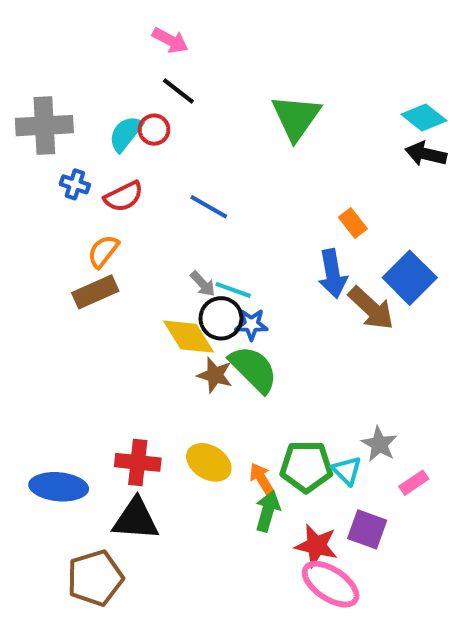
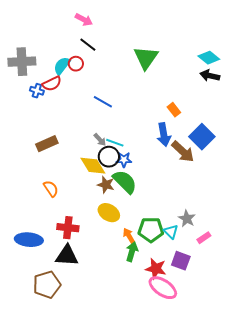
red semicircle: (124, 197) -> (52, 84), moved
orange semicircle: (103, 251) -> (51, 189), moved, turned 108
yellow ellipse: (209, 462) -> (109, 213), moved

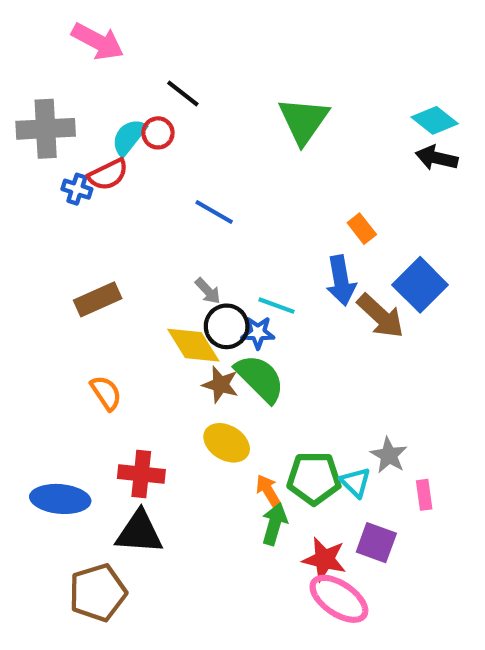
pink arrow: (84, 20) -> (98, 41), moved, size x1.4
cyan line: (115, 143) -> (277, 306), moved
pink rectangle: (204, 238) -> (424, 495), turned -64

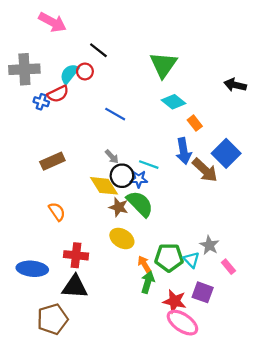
cyan diamond: (435, 120) -> (173, 102), moved
pink rectangle: (424, 495) -> (228, 267), turned -32

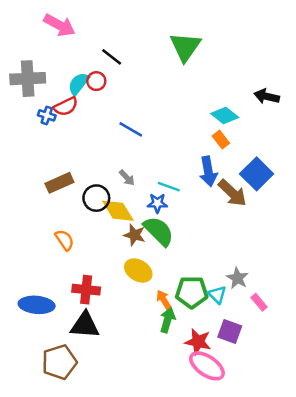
green triangle: (163, 65) -> (185, 47), moved
cyan diamond: (173, 102) -> (225, 115), moved
black circle: (122, 176) -> (96, 198), moved

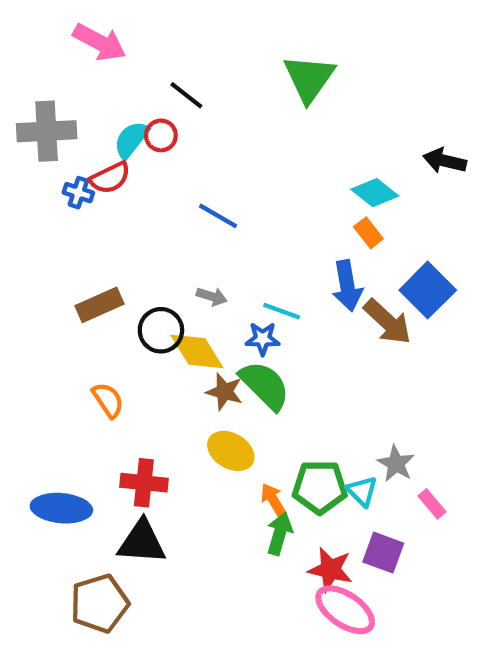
gray arrow: (127, 178) -> (212, 296), turned -30

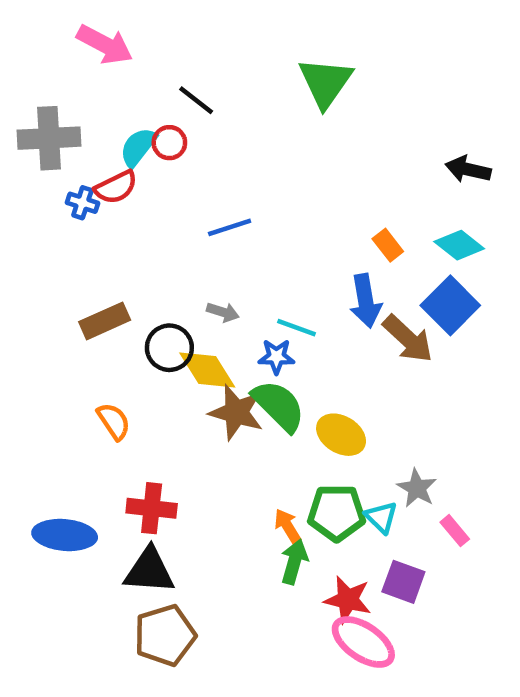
cyan diamond: (375, 193) -> (459, 245), moved
blue line: (218, 216) -> (230, 227), turned -48
brown star: (224, 392) -> (236, 412), size x1.4
yellow ellipse: (231, 451) -> (341, 435), moved
brown pentagon: (100, 603) -> (165, 635), moved

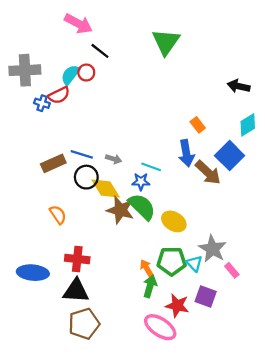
pink arrow: (105, 45) -> (78, 24), moved
blue line: (230, 227) -> (82, 154), moved, turned 35
cyan diamond: (459, 245) -> (248, 125), moved, turned -70
gray star: (417, 488) -> (212, 249), size x1.4
pink ellipse: (363, 642) -> (160, 327), moved

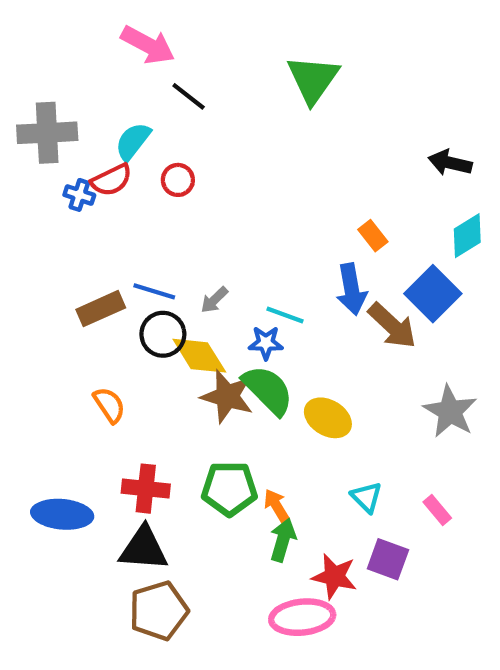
red circle: (86, 73) -> (178, 180), moved
gray arrow: (114, 159) -> (214, 300), turned 119
gray star: (212, 249) -> (450, 411), moved
green pentagon: (172, 261) -> (229, 489), moved
pink ellipse: (160, 327) -> (302, 617), turned -40

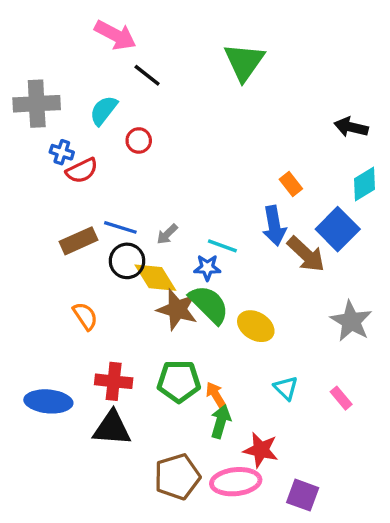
red semicircle: (111, 180) -> (82, 171), moved
purple square: (388, 559) -> (303, 495), moved
brown pentagon: (159, 611) -> (177, 477), moved

